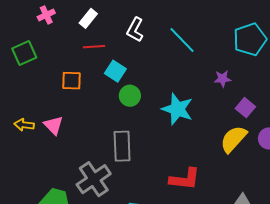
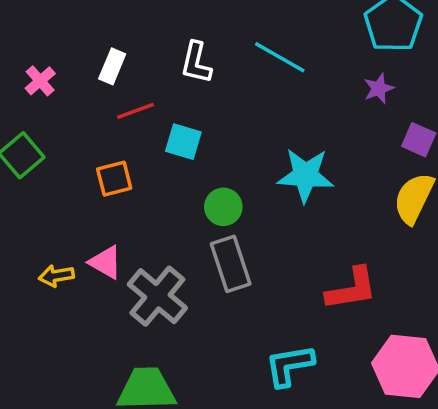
purple star: (223, 79) -> (379, 88), moved
green circle: (130, 96) -> (223, 207), moved
gray cross: (94, 179) -> (157, 296), moved

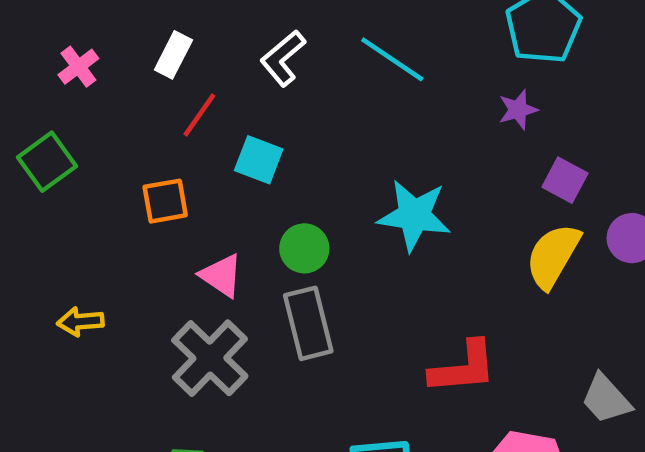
white L-shape: (196, 63) -> (283, 58), turned 33
red line: (135, 111) -> (199, 115), turned -39
pink triangle: (106, 262) -> (221, 276), moved

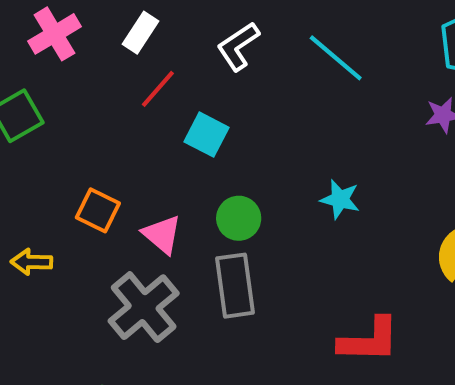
pink cross: (78, 67) -> (54, 34), size x1.4
orange square: (165, 201) -> (98, 210), moved, turned 30
cyan star: (414, 215) -> (340, 199), size x0.6

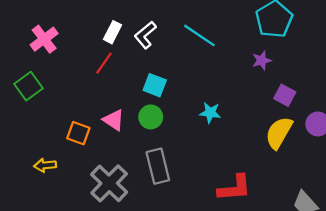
white rectangle: (141, 33) -> (112, 32), moved
cyan square: (207, 135) -> (155, 85), moved
green circle: (239, 218) -> (151, 117), moved
pink triangle: (162, 234) -> (114, 120), moved

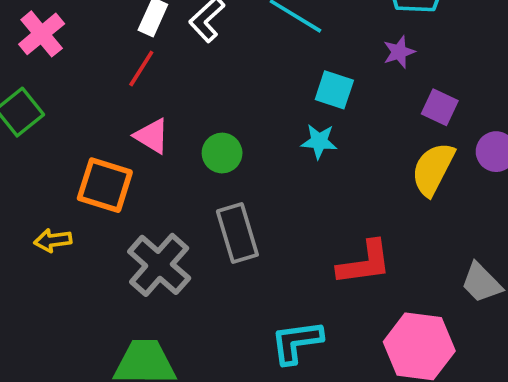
cyan square: (155, 85) -> (334, 90), moved
pink triangle: (114, 120) -> (152, 136), moved
orange square: (78, 133) -> (105, 185), size x1.4

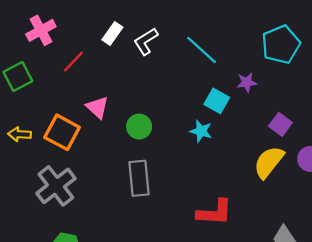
purple star: (399, 52) -> (247, 82), moved
red line: (141, 68) -> (73, 62), moved
yellow arrow: (53, 240) -> (20, 134), moved
gray cross: (159, 265) -> (56, 186), moved

